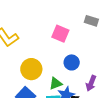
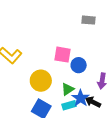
pink square: (60, 34) -> (63, 55), moved

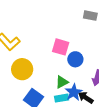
yellow circle: (41, 81) -> (22, 69), moved

